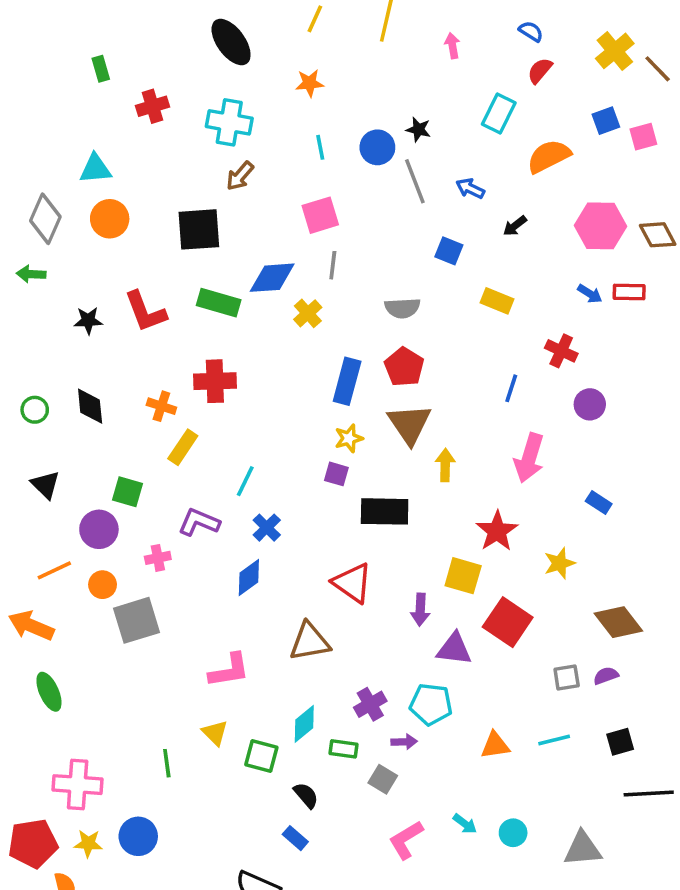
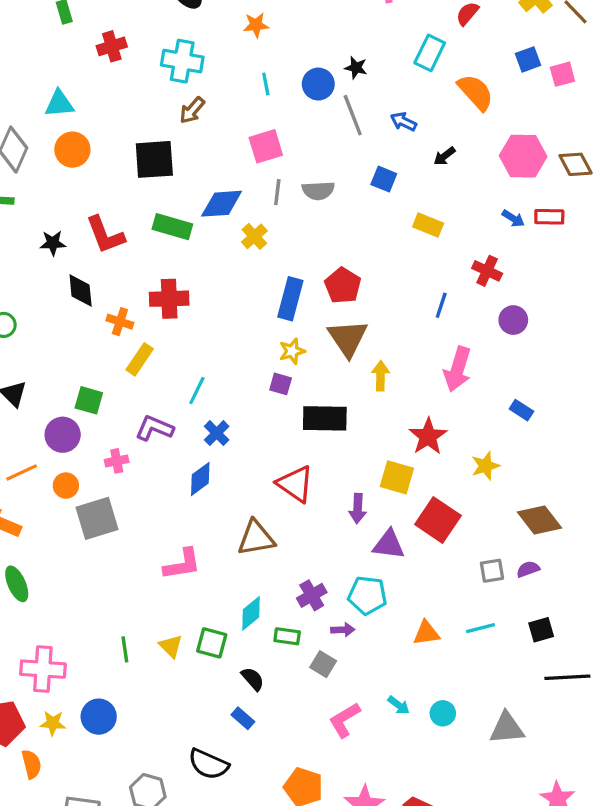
orange semicircle: (549, 156) -> (476, 92), turned 75
gray semicircle: (402, 308) -> (318, 191), moved
black diamond: (90, 406) -> (81, 291), moved
yellow triangle: (215, 733) -> (171, 646), moved

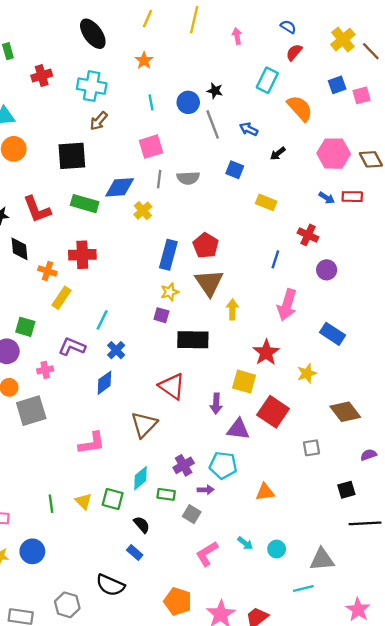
orange star: (256, 25) -> (144, 60), turned -30
blue rectangle: (521, 410) -> (332, 334), size x1.5
brown triangle: (256, 538) -> (144, 425), turned -36
purple semicircle: (528, 569) -> (369, 455), moved
cyan line: (480, 628) -> (303, 589), moved

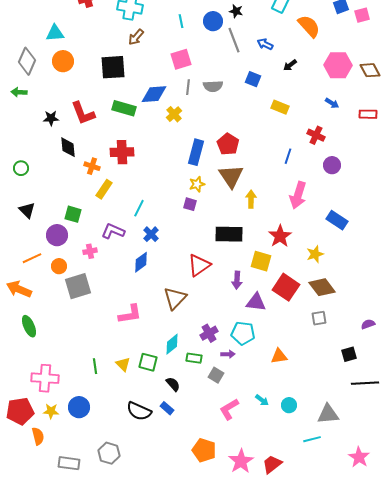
red rectangle: (352, 197) -> (368, 114), moved
black rectangle: (193, 340) -> (229, 234), moved
red triangle: (172, 386) -> (199, 265), turned 50
brown diamond: (345, 412) -> (322, 287), moved
black semicircle: (110, 585) -> (139, 411), moved

